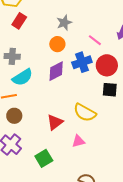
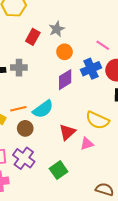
red rectangle: (19, 21) -> (33, 37), moved
gray star: (64, 23) -> (57, 29), moved
cyan semicircle: (23, 77) -> (43, 109), moved
pink triangle: (78, 141) -> (87, 144), moved

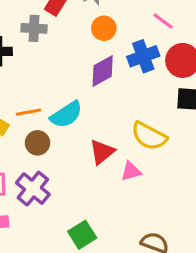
gray cross: (19, 68) -> (34, 28), moved
green square: (59, 170) -> (82, 235), moved

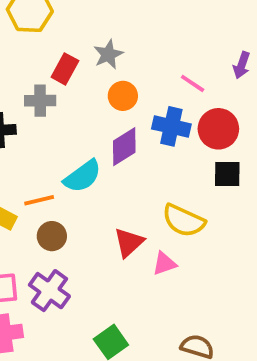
blue cross: (143, 56) -> (171, 126), turned 36
cyan semicircle: (66, 115) -> (83, 176), moved

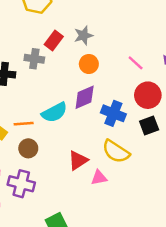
blue cross: (171, 126) -> (113, 113), moved
black square: (227, 174) -> (149, 126), turned -30
purple cross: (49, 291) -> (21, 184), turned -30

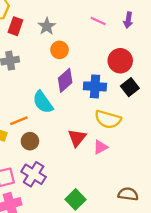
red rectangle: (54, 41) -> (15, 26), moved
pink line: (136, 63) -> (98, 21), moved
cyan semicircle: (54, 112) -> (43, 102), turned 100
purple cross: (21, 184) -> (34, 174), turned 35

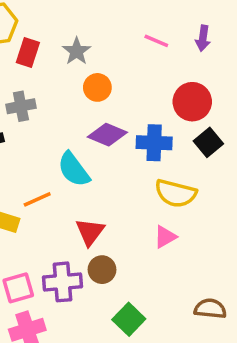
purple diamond: (65, 80) -> (107, 135), turned 65
red triangle: (77, 138) -> (90, 232), moved
brown circle: (30, 141) -> (102, 270), moved
purple cross: (34, 174) -> (62, 282), turned -35

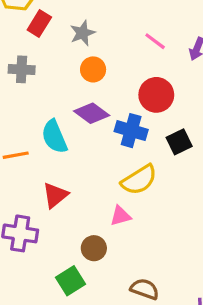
red circle: (192, 102) -> (156, 95), moved
yellow semicircle: (176, 193) -> (139, 180), turned -60
brown circle: (102, 270) -> (94, 248), moved

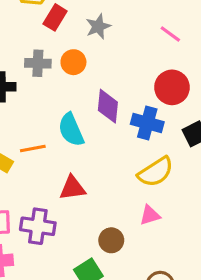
orange circle: (93, 69) -> (73, 62), moved
purple diamond: (92, 113) -> (108, 106), turned 60
red triangle: (55, 195) -> (72, 188), turned 32
pink triangle: (120, 216) -> (150, 215), moved

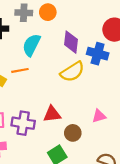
cyan semicircle: (71, 130) -> (31, 45), moved, turned 50
yellow semicircle: (156, 172) -> (72, 72), moved
red triangle: (72, 188) -> (52, 114), moved

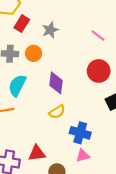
blue cross: (98, 54) -> (80, 133), moved
yellow semicircle: (72, 72) -> (57, 112), size x0.7

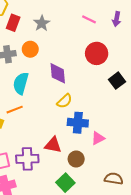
blue cross: (80, 133) -> (78, 123), moved
red triangle: (37, 153) -> (53, 145), turned 30

